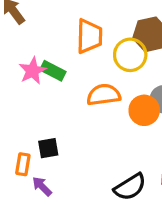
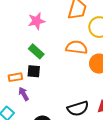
green rectangle: (53, 71) -> (36, 51), moved
orange rectangle: (23, 164) -> (15, 77), turned 56

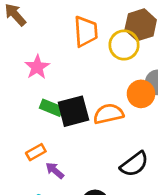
orange semicircle: (77, 47) -> (108, 114), moved
black square: (34, 71) -> (73, 111), moved, size x1.6

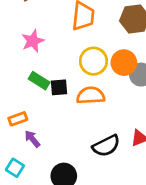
yellow circle: (124, 45) -> (93, 61), moved
orange circle: (141, 94) -> (124, 63), moved
black square: (73, 111) -> (59, 87), size x0.6

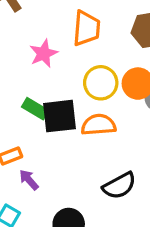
pink star: (33, 41) -> (44, 54), moved
black square: (59, 87) -> (60, 116), size x1.6

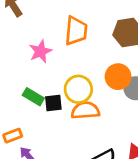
yellow circle: (101, 83) -> (78, 89), moved
black square: (60, 116) -> (53, 103), size x0.6

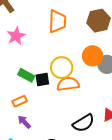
pink star: (40, 51) -> (16, 36), moved
orange rectangle: (13, 136) -> (20, 101), moved

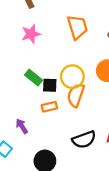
orange trapezoid: (57, 21) -> (77, 27), turned -30
orange semicircle: (68, 84) -> (76, 95), turned -75
orange rectangle: (20, 101) -> (49, 107), moved

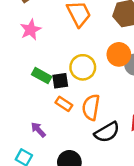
orange semicircle: (76, 95) -> (91, 107), moved
orange rectangle: (49, 107) -> (64, 104), turned 56

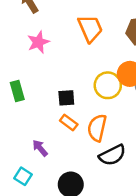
yellow circle: (83, 67) -> (108, 85), moved
green rectangle: (42, 76) -> (17, 91), moved, turned 42

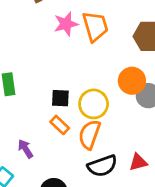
pink star: (38, 42) -> (66, 24), moved
yellow circle: (108, 85) -> (94, 104), moved

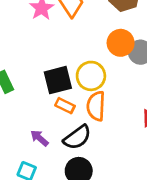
black square: (60, 98) -> (58, 80), size x1.5
black semicircle: (102, 166) -> (77, 137), moved

